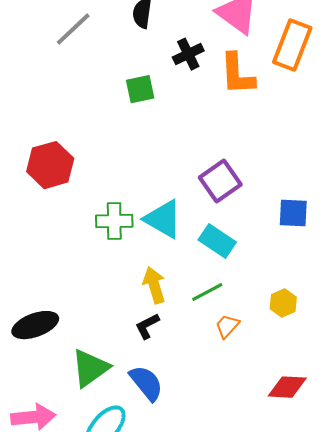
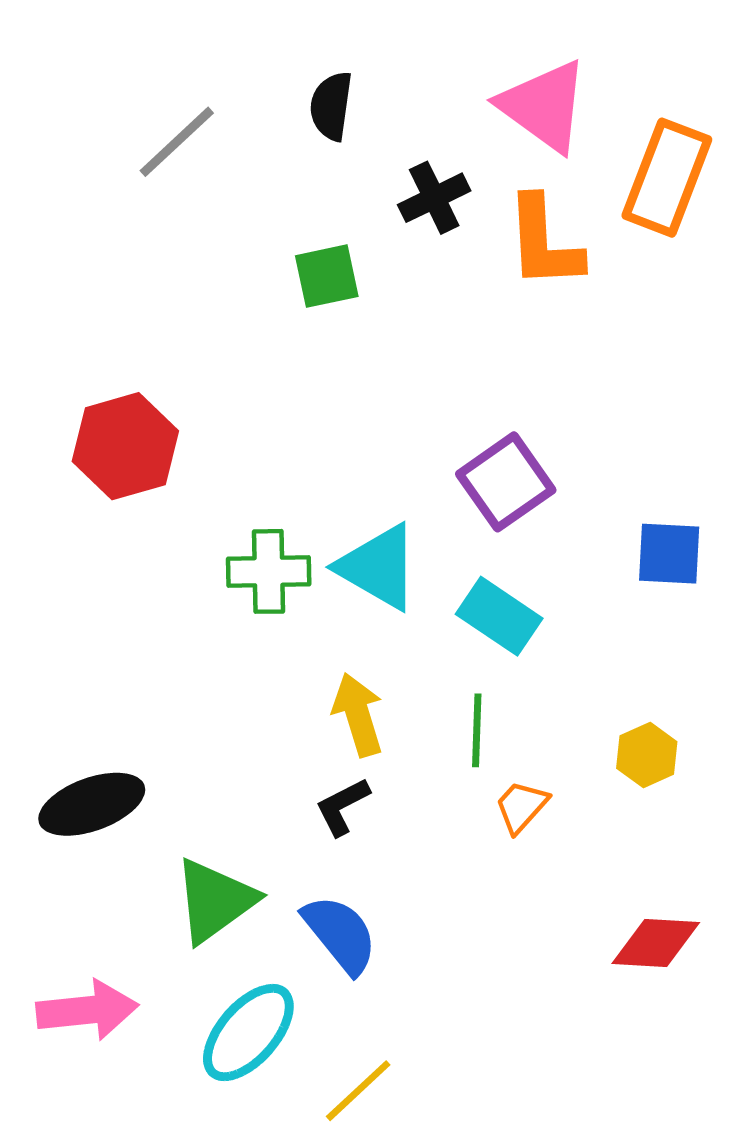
green line: (207, 292) -> (477, 730), turned -60

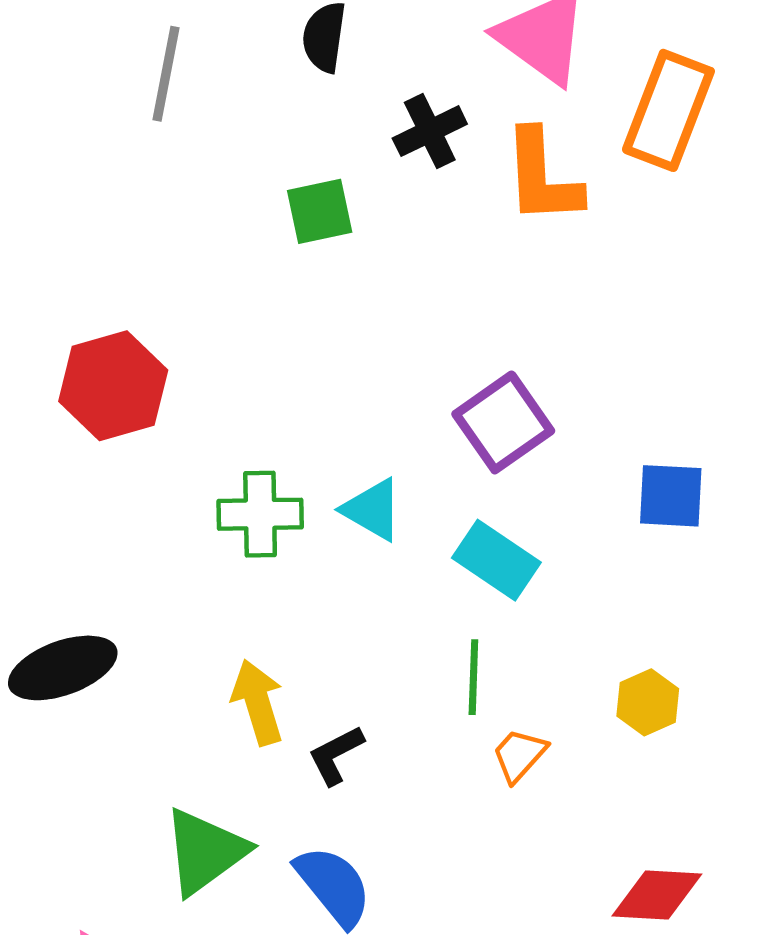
gray line: (177, 142) -> (166, 74), turned -36
cyan triangle: (378, 567) -> (372, 510), size x0.7
yellow arrow: (358, 715) -> (258, 702), moved
black ellipse: (92, 804) -> (63, 668), moved

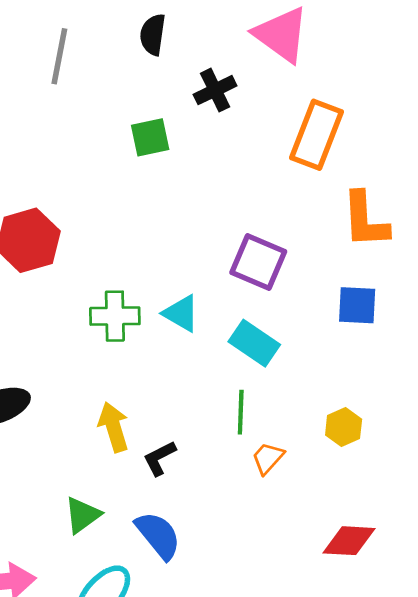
orange rectangle: (668, 110) -> (317, 135), moved
orange L-shape: (542, 177) -> (365, 220), moved
purple square: (503, 422) -> (258, 262), turned -32
green triangle: (205, 851) -> (82, 515), size x0.7

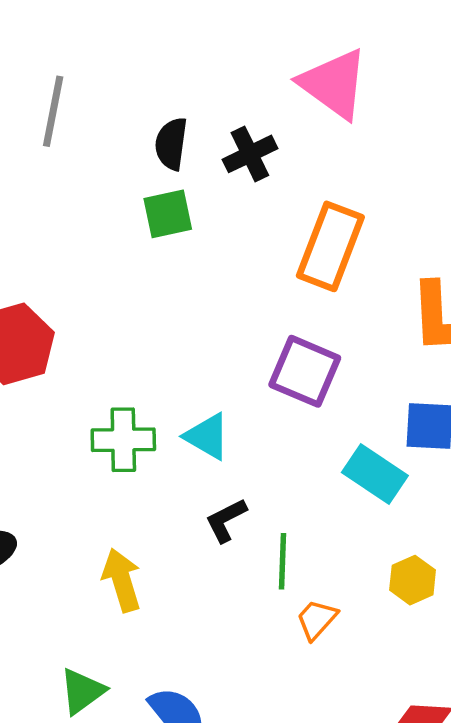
black semicircle: (153, 35) -> (171, 144), moved
orange rectangle: (317, 135) -> (330, 246), moved
cyan rectangle: (254, 343) -> (375, 474), moved
black L-shape: (160, 458) -> (226, 520), moved

